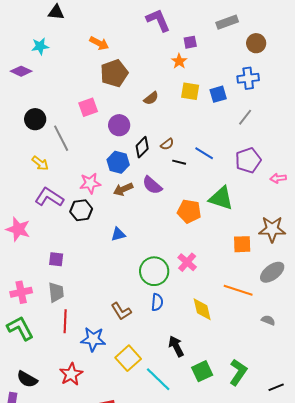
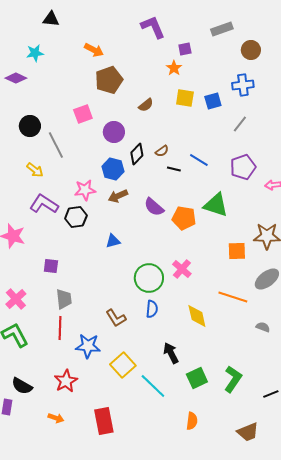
purple semicircle: (152, 185) -> (154, 207), moved
pink cross: (21, 292) -> (16, 299), turned -30
gray trapezoid: (56, 292) -> (64, 299), moved

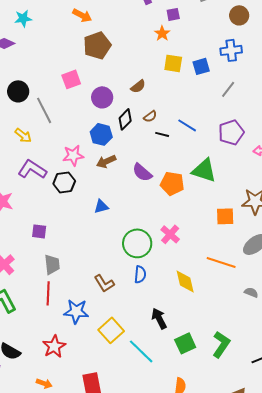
brown semicircle: (146, 105) -> (138, 86), moved

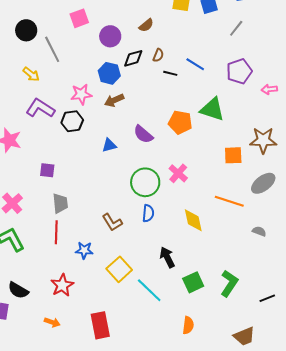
brown semicircle: (150, 116) -> (158, 55), turned -32
black diamond: (125, 119) -> (133, 58), turned 30
purple semicircle: (142, 172) -> (143, 134), moved
blue star: (76, 311) -> (84, 250), size x0.7

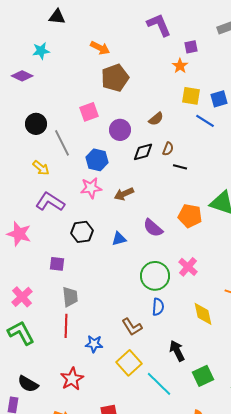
blue line: (195, 64) -> (205, 121), moved
blue hexagon: (109, 73) -> (97, 160), moved
black hexagon: (72, 121) -> (82, 232), moved
brown L-shape: (112, 222) -> (132, 327), moved

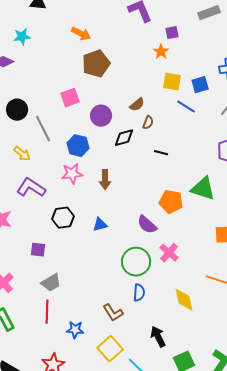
brown semicircle: (168, 149) -> (148, 123), moved
brown arrow: (124, 194) -> (105, 180), turned -66
purple semicircle: (153, 228) -> (147, 225), moved
gray trapezoid: (70, 297) -> (51, 283), turned 65

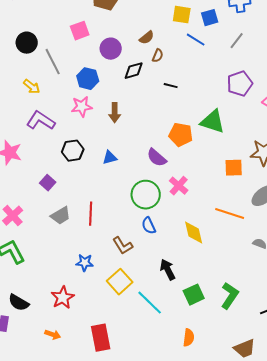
purple square: (38, 250) -> (48, 183), turned 35
blue semicircle: (139, 293) -> (149, 226), turned 150
red line: (47, 312) -> (91, 214), moved

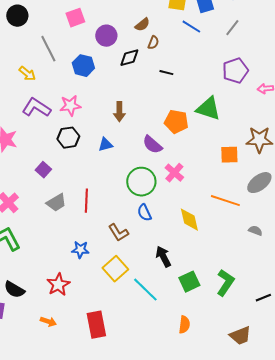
black circle: (27, 43) -> (17, 16), moved
pink star: (82, 107) -> (70, 106), moved
brown arrow: (115, 113) -> (119, 112), moved

